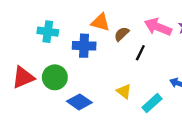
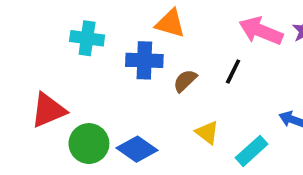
brown semicircle: (122, 34) -> (185, 81), moved
green circle: (55, 77) -> (89, 144), moved

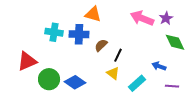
cyan cross: (87, 38) -> (54, 32), moved
black line: (233, 71) -> (118, 55), moved

